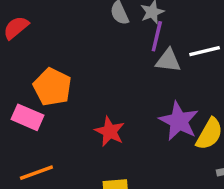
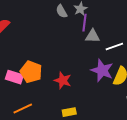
white line: (205, 51) -> (114, 46), moved
orange pentagon: (52, 87) -> (31, 72), moved

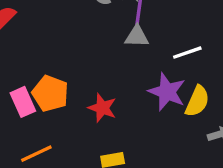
gray triangle: (92, 36) -> (137, 36), moved
pink rectangle: (14, 77) -> (23, 102), turned 48

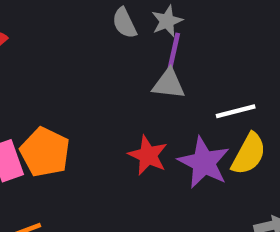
yellow semicircle: (197, 101) -> (249, 154), moved
red star: (102, 108) -> (148, 155), moved

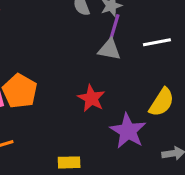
white line: (236, 111) -> (157, 42), moved
purple star: (204, 163) -> (128, 131), moved

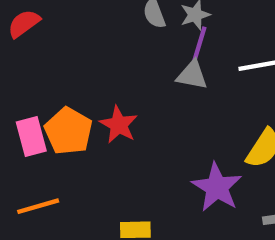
red star: (91, 98) -> (119, 125), moved

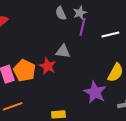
gray triangle: (192, 75) -> (63, 51), moved

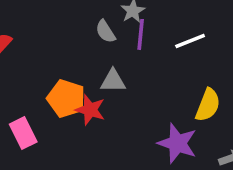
gray semicircle: (61, 13) -> (106, 31), moved
orange pentagon: (24, 71) -> (66, 99), moved

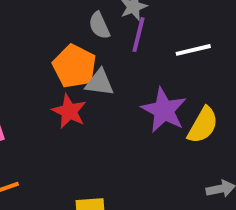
orange pentagon: (66, 99) -> (74, 66), moved
purple star: (177, 143) -> (164, 110), moved

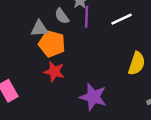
gray triangle: (100, 83) -> (39, 29), moved
purple star: (164, 110) -> (93, 97), moved

